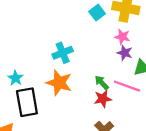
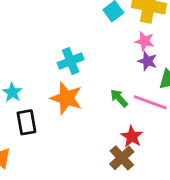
red star: (103, 99) -> (132, 137), moved, turned -30
black rectangle: (27, 102) -> (26, 122), size x0.7

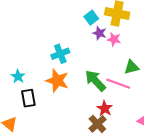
purple star: (147, 61) -> (100, 33), moved
green arrow: (119, 98) -> (95, 81), size x1.6

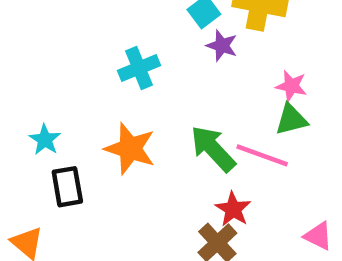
pink star: (114, 39) -> (291, 86), moved
cyan cross: (60, 54) -> (139, 68), moved

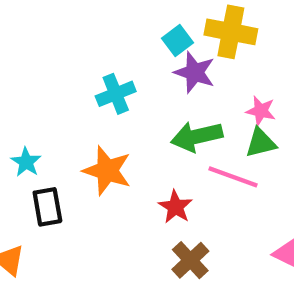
purple star: (222, 46) -> (195, 72), size x1.4
green arrow: (213, 149) -> (197, 136), moved, turned -60
red star: (233, 209) -> (175, 207), moved

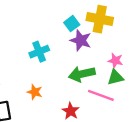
orange star: (107, 171) -> (35, 92), size x0.6

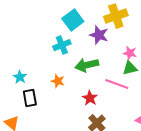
yellow cross: (100, 19) -> (116, 16), turned -30
cyan square: (72, 24) -> (73, 20), moved, size x1.5
green arrow: (82, 74) -> (87, 65), moved

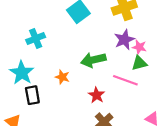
purple star: (99, 35) -> (124, 40), moved, turned 30
cyan cross: (62, 45) -> (36, 38), moved
cyan star: (20, 77) -> (22, 73), size x1.6

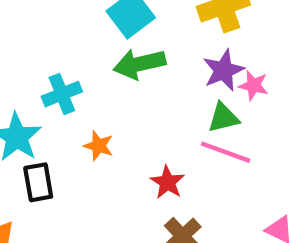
cyan cross: (36, 38) -> (62, 94), moved
green arrow: (93, 60) -> (139, 64), moved
green triangle: (139, 63) -> (223, 118), moved

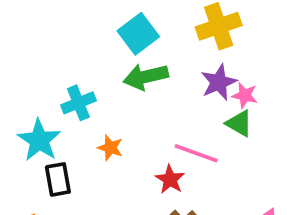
green triangle: (223, 118) -> (239, 123), moved, turned 44
pink line: (226, 152) -> (196, 153), moved

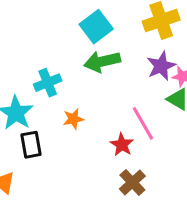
orange star: (110, 148) -> (73, 119), turned -30
pink line: (196, 153) -> (143, 123), turned 40

